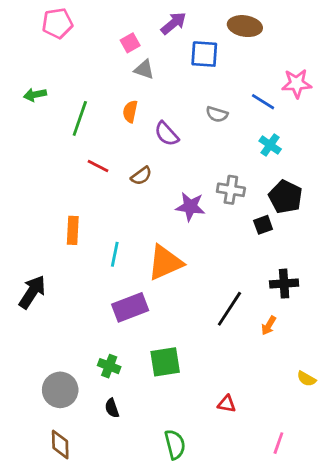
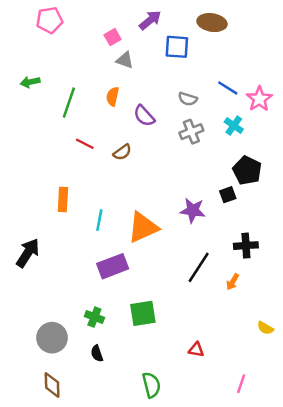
pink star: (297, 83) -> (259, 99), moved, turned -30
gray cross: (231, 190) -> (191, 132), moved, turned -30
purple star: (190, 207) -> (193, 210), moved

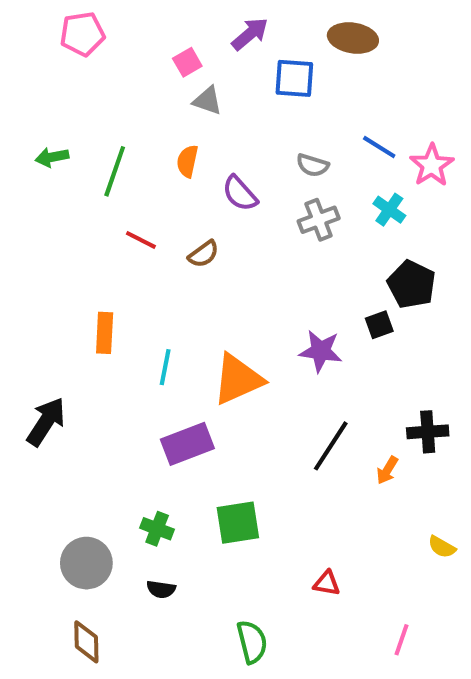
green arrow: (30, 82) -> (52, 157), moved
black cross: (246, 246) -> (428, 432), moved
black semicircle: (97, 353) -> (161, 589), turned -63

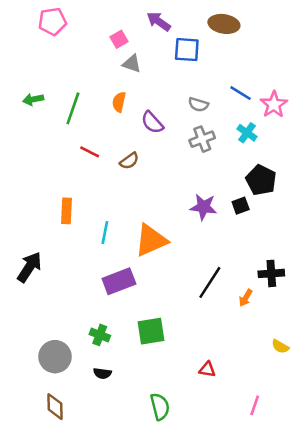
purple arrow: (250, 34) -> (159, 21), turned -105
purple star: (321, 351) -> (203, 207), moved

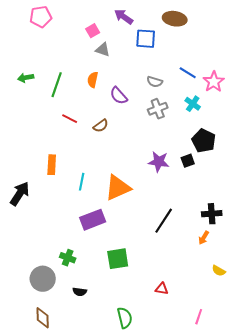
black arrow: (29, 267) -> (20, 194), moved
orange arrow: (246, 298) -> (204, 238), moved
green cross: (100, 335) -> (68, 258), moved

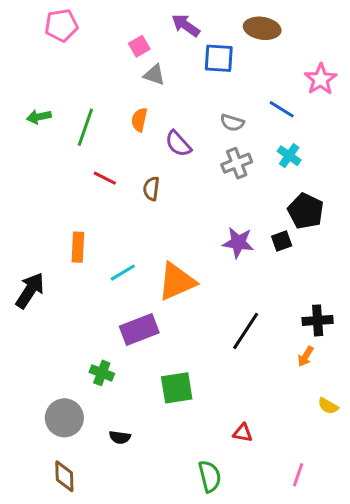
pink star: (214, 82) -> (321, 79), moved
brown semicircle: (101, 126) -> (151, 189), turned 133
cyan line: (82, 182) -> (123, 273), turned 48
green cross: (68, 258) -> (102, 373), moved
green semicircle: (125, 318) -> (210, 476), moved

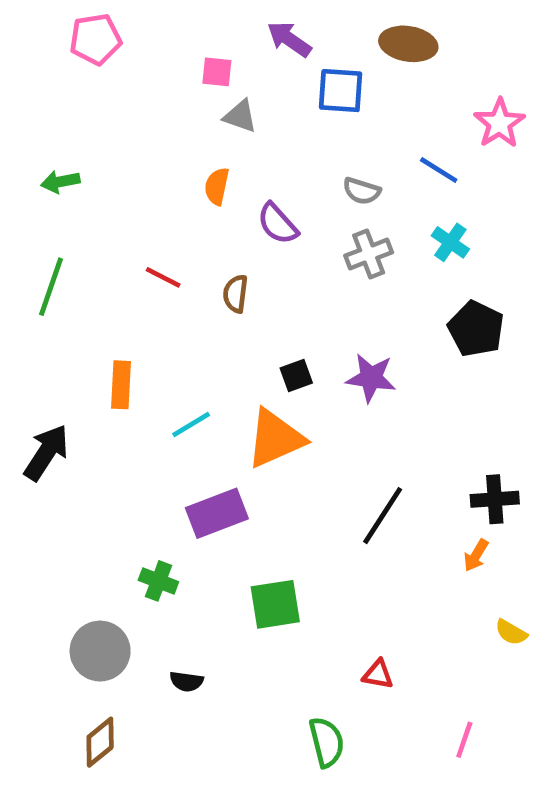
pink square: (139, 46) -> (217, 72), turned 36
green line: (85, 127) -> (51, 287), moved
black square: (282, 241) -> (296, 375), moved
brown diamond: (64, 476) -> (100, 742), turned 52

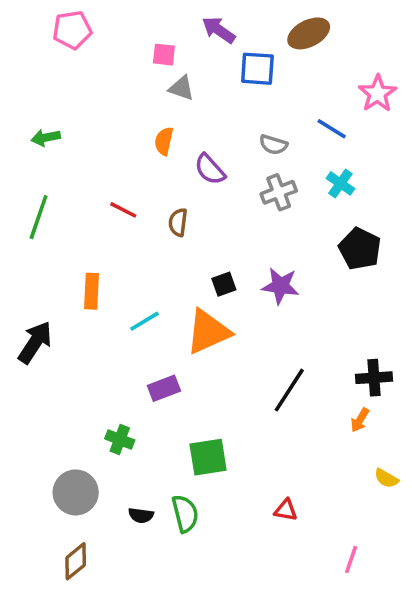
brown ellipse: (408, 44) -> (309, 33), turned -36
purple rectangle: (217, 513) -> (164, 388), size x0.7
green semicircle: (327, 742) -> (185, 514), moved

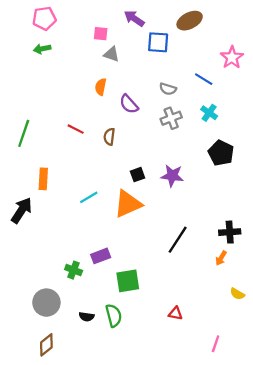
green arrow: (46, 138) -> (42, 49), moved
orange rectangle: (92, 291) -> (43, 179), moved
purple rectangle: (164, 388) -> (101, 256), moved

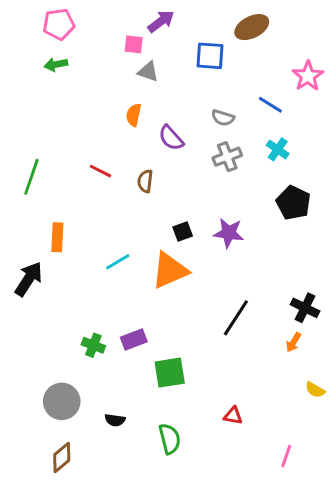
purple arrow: (134, 18) -> (161, 21), moved, turned 108
black cross: (230, 232) -> (305, 308), turned 30
green cross: (74, 270) -> (93, 345), moved
green semicircle: (114, 316) -> (170, 439), moved

